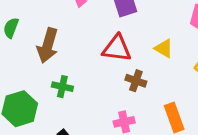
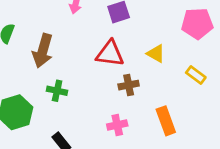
brown cross: (136, 81) -> (129, 85), turned -30

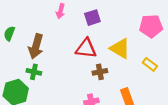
yellow triangle: (156, 54) -> (120, 48), size x1.5
green cross: (57, 91) -> (34, 72), moved

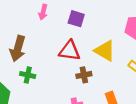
purple square: (92, 18) -> (76, 19), turned 35
green cross: (34, 72) -> (28, 75), moved

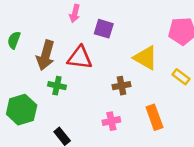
purple square: (76, 19) -> (104, 29), moved
red triangle: (70, 51) -> (80, 58), moved

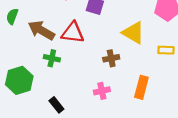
brown arrow: (46, 55) -> (41, 30), turned 104
yellow rectangle: (181, 77) -> (166, 50), turned -35
orange rectangle: (154, 117) -> (141, 87), turned 35

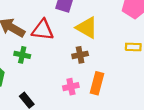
yellow triangle: (133, 33) -> (87, 28), moved
orange rectangle: (141, 87) -> (97, 83), moved

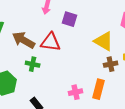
yellow triangle: (87, 28) -> (104, 41), moved
brown cross: (80, 55) -> (111, 64), moved

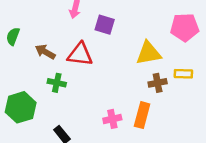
brown arrow: (24, 40) -> (45, 52), size x0.7
yellow triangle: (104, 41) -> (148, 53), turned -40

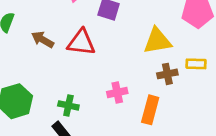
green cross: (57, 83) -> (68, 105), moved
pink cross: (112, 119) -> (117, 93), moved

